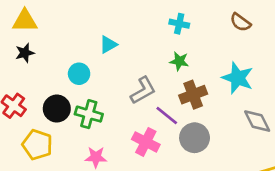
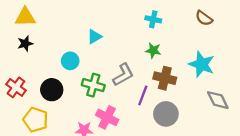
brown cross: (193, 95) -> (165, 78), turned 35
green cross: (89, 114) -> (93, 85), moved
purple line: (167, 115) -> (143, 95), turned 72
pink cross: (146, 142) -> (107, 117), moved

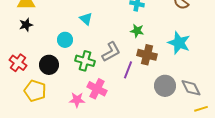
cyan triangle: (94, 37) -> (86, 19), turned -48
gray diamond: (218, 100) -> (191, 88), moved
gray circle: (166, 114) -> (165, 86), moved

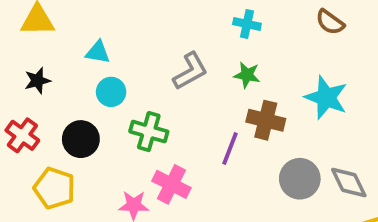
cyan triangle: (86, 19) -> (98, 52), moved, turned -32
black star: (26, 25) -> (37, 81), moved
gray L-shape: (111, 52) -> (190, 71), moved

